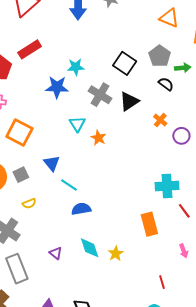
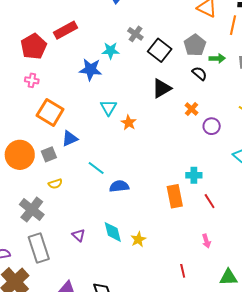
gray cross: (100, 95) -> (135, 34), moved, size x0.7
blue triangle: (52, 163) -> (70, 139), moved, turned 42
cyan cross: (167, 186) -> (194, 175), size x0.7
blue semicircle: (81, 209) -> (119, 186), moved
orange rectangle: (149, 224) -> (175, 196), moved

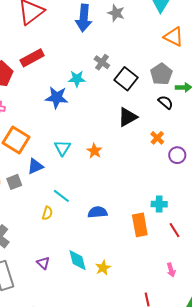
cyan triangle: (108, 108) -> (62, 148), moved
yellow semicircle: (55, 184) -> (47, 213), moved, turned -56
blue semicircle: (119, 186) -> (98, 212), moved

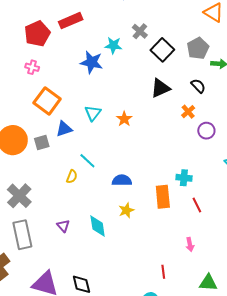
black semicircle: (166, 102) -> (198, 86), moved
yellow star: (103, 268) -> (126, 210), moved

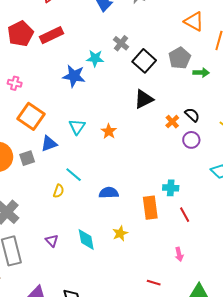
red pentagon: (37, 34) -> (20, 34), moved
black semicircle: (198, 86) -> (192, 115), moved
yellow star: (126, 210) -> (120, 233), moved
red line: (163, 272) -> (154, 283), turned -64

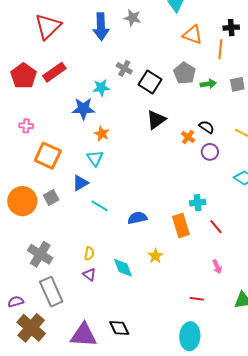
orange star: (109, 131) -> (102, 134), moved
blue triangle: (49, 144) -> (80, 183), moved
yellow semicircle: (59, 191) -> (89, 254), moved

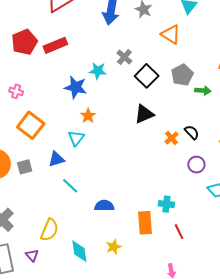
orange triangle: (193, 35) -> (171, 34), moved
purple circle: (210, 152) -> (196, 165), moved
yellow semicircle: (89, 254) -> (49, 230), size x1.6
purple triangle: (89, 275) -> (32, 255), moved

